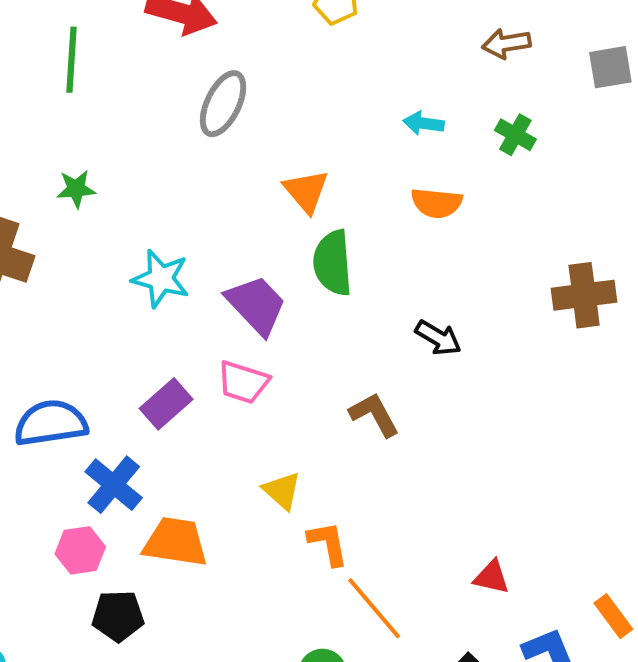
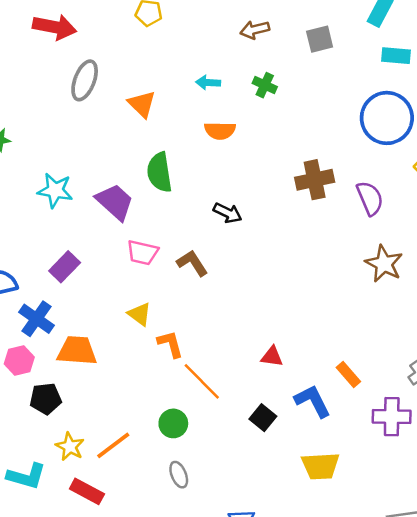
orange triangle: (306, 191) -> (142, 104), moved
pink trapezoid: (243, 382) -> (142, 253), moved

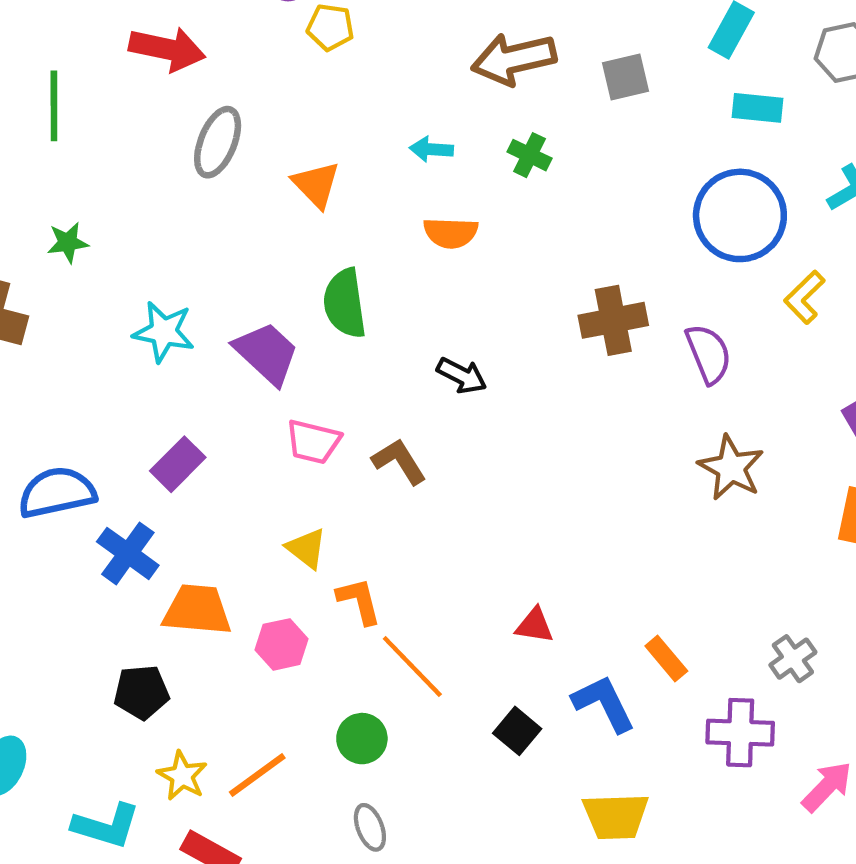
brown arrow: (255, 30) -> (514, 59), size x1.6
pink hexagon: (19, 360) -> (282, 644), moved

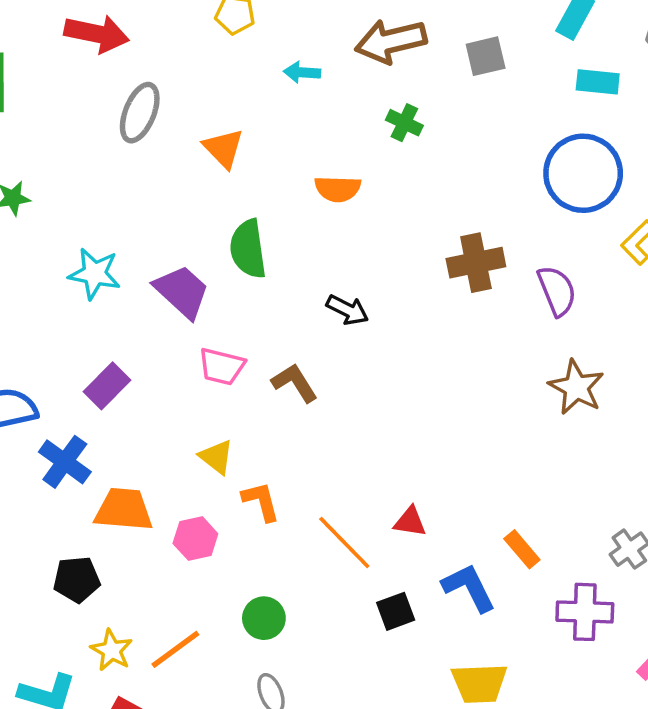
cyan arrow: (431, 149) -> (302, 72), moved
orange line: (412, 667) -> (344, 542), moved
black square: (517, 731) -> (396, 611), turned 30

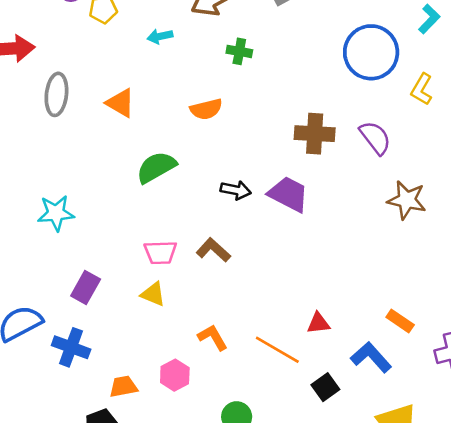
green semicircle: (248, 249) -> (156, 167), turned 84
brown cross: (476, 263) -> (315, 134), turned 30
purple trapezoid: (182, 292) -> (288, 194), moved
yellow triangle: (216, 457) -> (153, 294), moved
orange trapezoid: (124, 510) -> (123, 387), moved, size x0.7

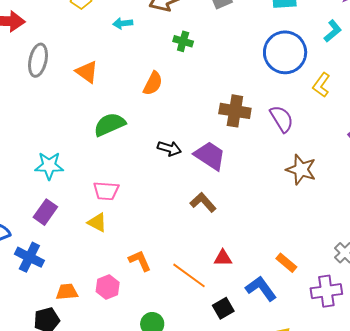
orange semicircle: (206, 109) -> (153, 83), turned -55
cyan star: (56, 213) -> (49, 166), moved
brown L-shape: (213, 250) -> (203, 202), moved

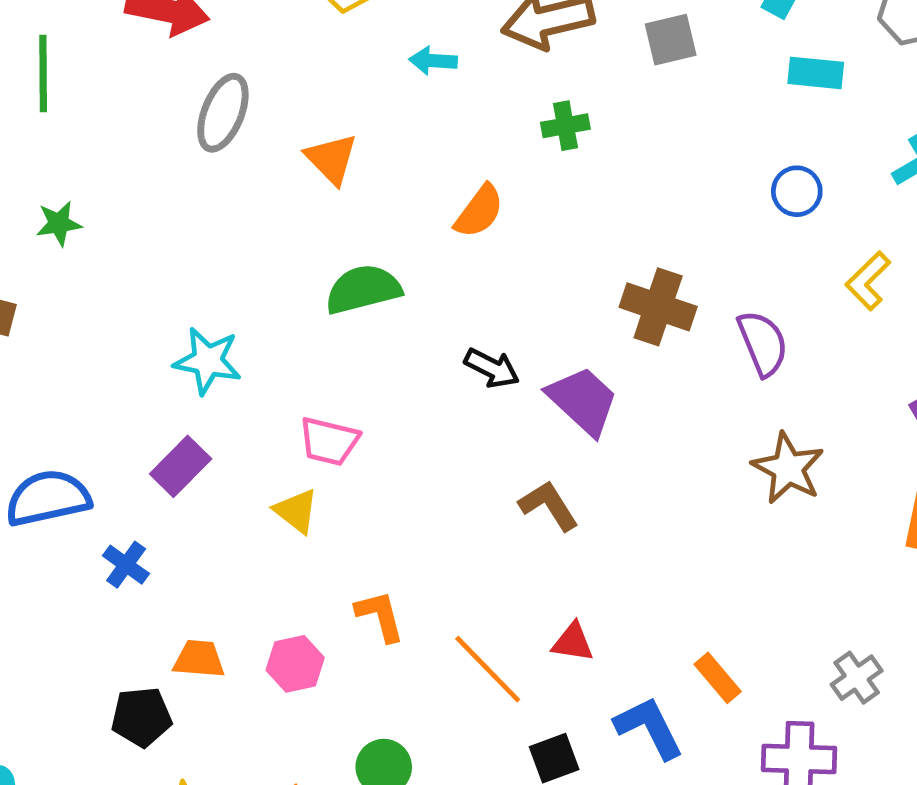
green cross: (183, 41) -> (565, 126), turned -36
blue circle: (285, 52) -> (797, 191), size x0.5
blue cross: (29, 257) -> (126, 565), size x0.7

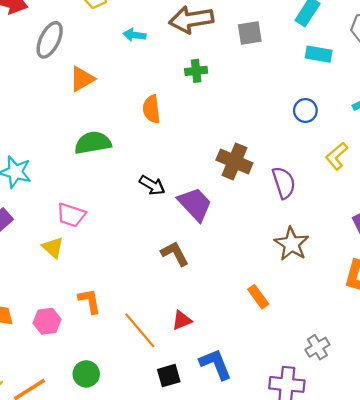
gray ellipse: (223, 113) -> (50, 40), moved
orange triangle: (331, 159) -> (82, 79), turned 40
orange semicircle: (479, 211) -> (152, 109), turned 132
red triangle: (573, 642) -> (182, 320), turned -35
orange rectangle: (718, 678) -> (258, 297), moved

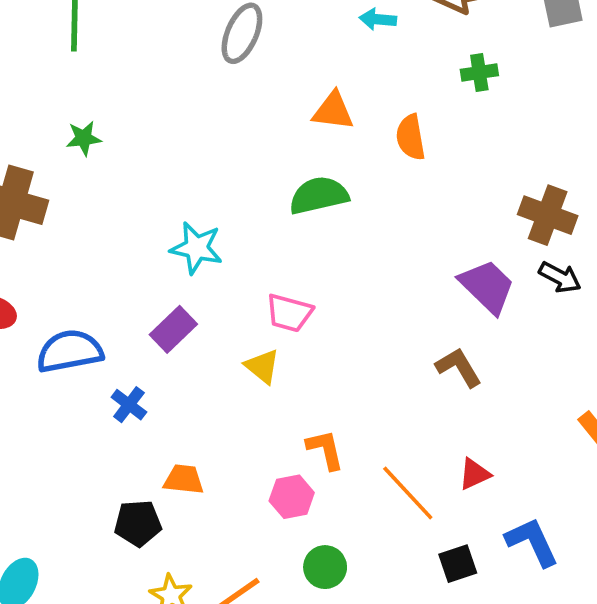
orange triangle: (82, 79) -> (333, 111), moved, turned 40
black arrow: (152, 185) -> (560, 277), moved
pink hexagon: (47, 321) -> (292, 497), moved

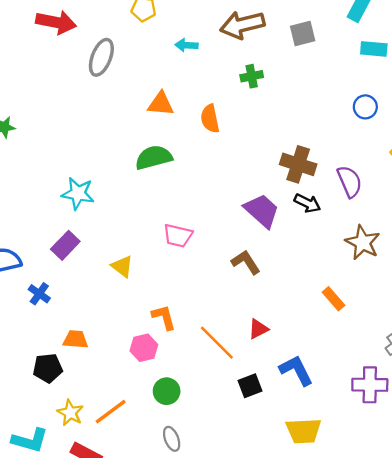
pink trapezoid: (289, 313) -> (178, 236), moved

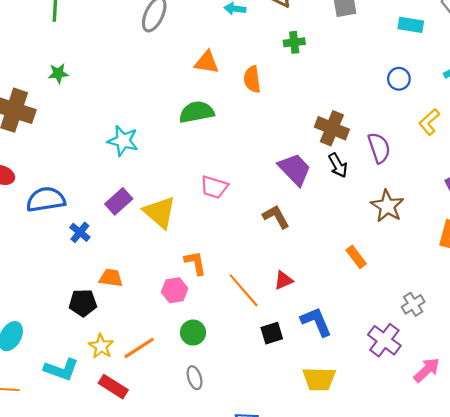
black arrow: (307, 203) -> (338, 165), turned 30
purple rectangle: (65, 245) -> (119, 201), moved
yellow triangle: (122, 266) -> (160, 212), size x1.6
purple cross: (370, 385) -> (384, 340), turned 32

